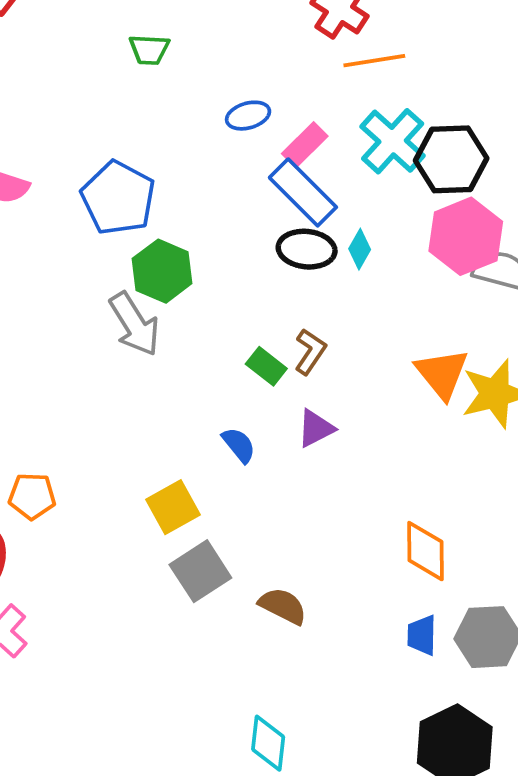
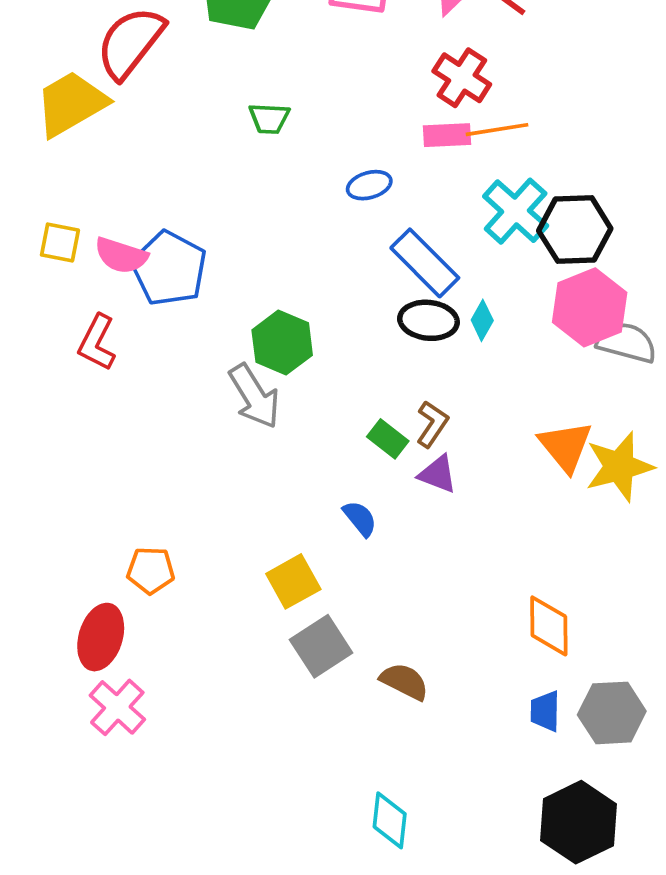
pink rectangle: (305, 145) -> (447, 135), moved, turned 42
blue pentagon: (118, 198) -> (169, 268), moved
purple triangle: (316, 428) -> (438, 474), moved, turned 48

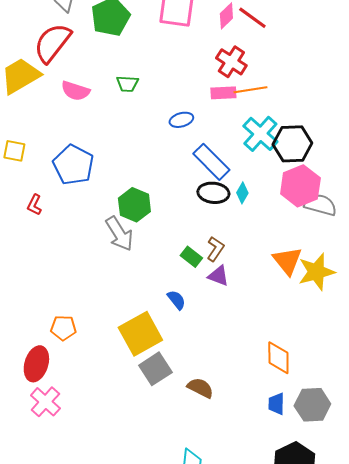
pink semicircle: (121, 256) -> (75, 91), moved
red L-shape: (97, 343) -> (34, 205), size x0.7
yellow square: (293, 581) -> (140, 334), size x1.5

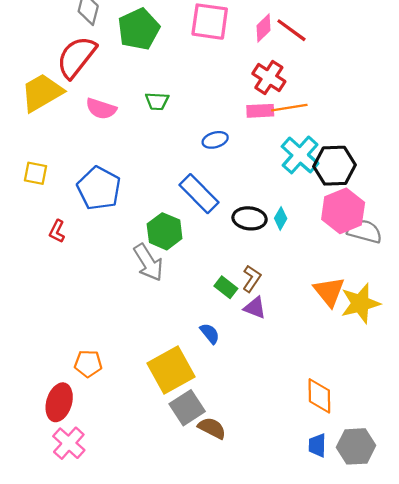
blue rectangle: (211, 162) -> (199, 194), moved
brown semicircle: (200, 388) -> (212, 428), moved

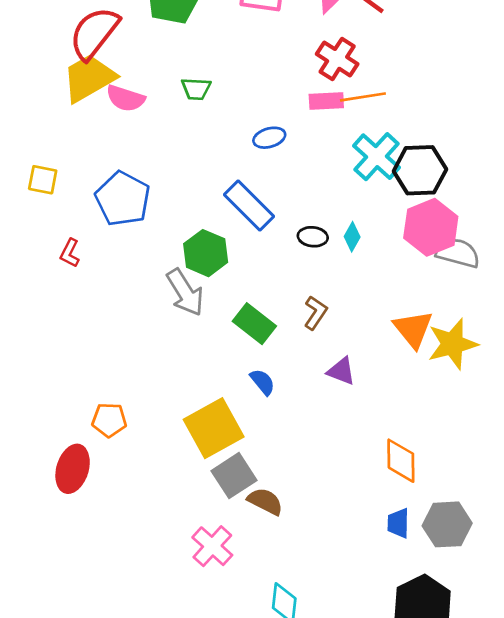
yellow trapezoid: (42, 93) -> (89, 78), moved
black ellipse: (250, 218) -> (313, 237), size x0.7
green rectangle: (226, 287) -> (254, 324), moved, size x1.4
purple triangle: (255, 308) -> (341, 371), moved
pink cross: (69, 443) -> (212, 546), moved

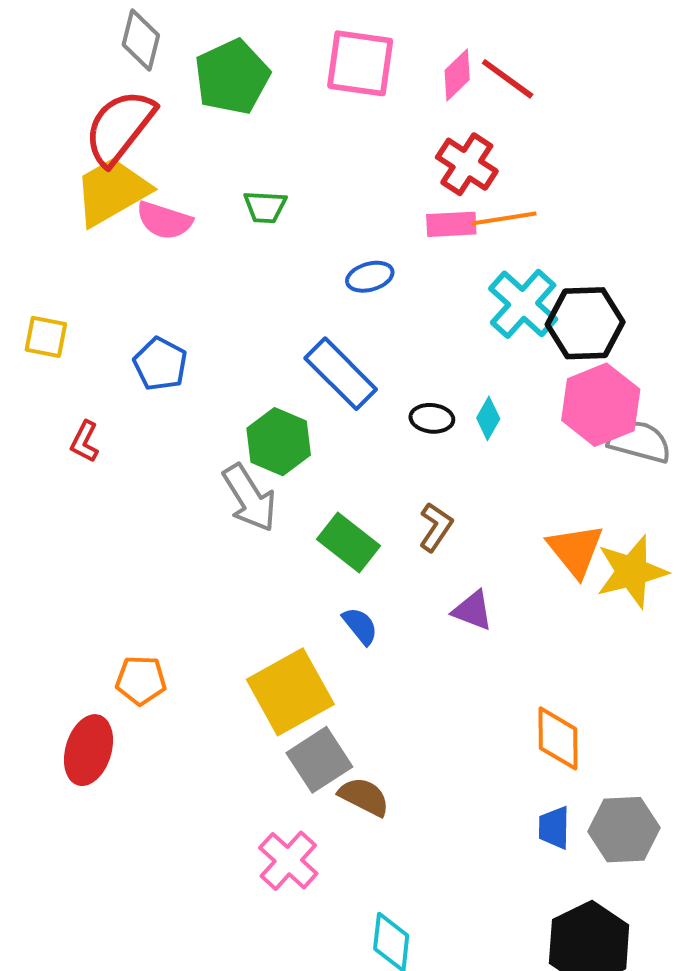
blue pentagon: (123, 199) -> (160, 364), size x0.7

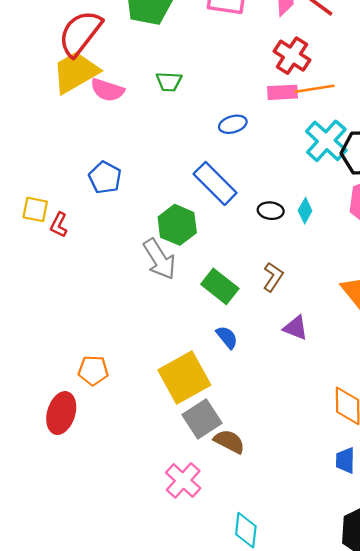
yellow square: (46, 337) -> (35, 209), moved

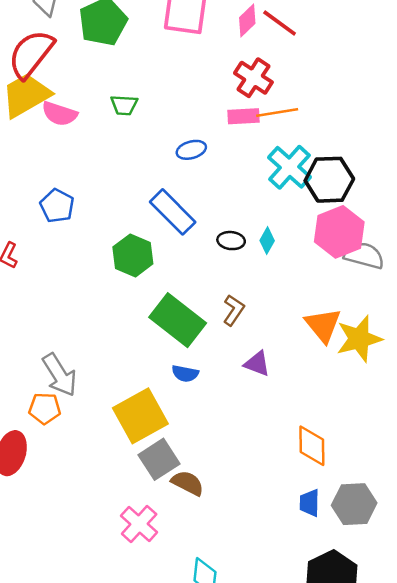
gray arrow: (159, 259) -> (60, 375), moved
green rectangle: (220, 286) -> (178, 320), size x1.4
blue semicircle: (227, 337) -> (185, 374), turned 140

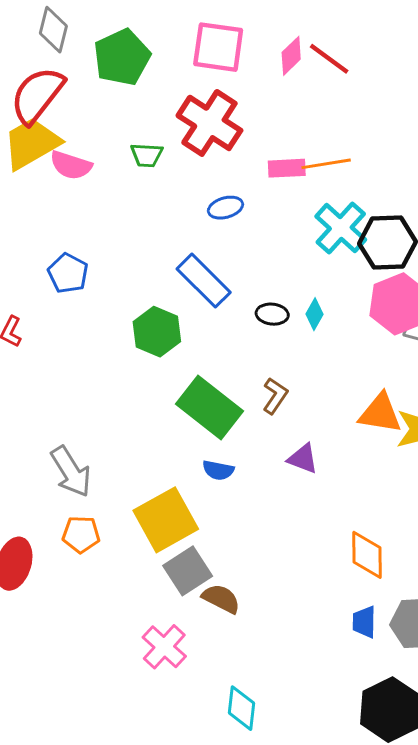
red cross: (253, 78) -> (209, 123), moved, size x1.4
orange triangle: (323, 325) -> (380, 413), turned -42
orange pentagon: (45, 408) -> (81, 534), moved

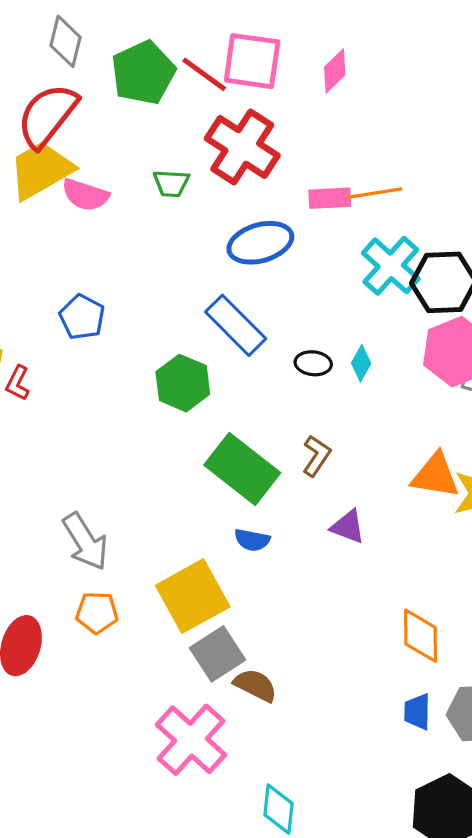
red line: (329, 59) -> (204, 74), moved
blue ellipse: (226, 208) -> (260, 243), size x1.6
pink cross: (164, 647) -> (191, 740), size x1.4

